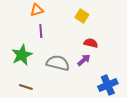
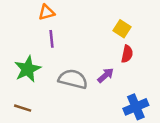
yellow square: (82, 16) -> (122, 29), moved
red semicircle: (91, 43) -> (127, 54), moved, turned 88
brown line: (26, 87) -> (23, 108), moved

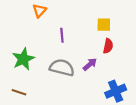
orange triangle: (46, 12) -> (39, 11), turned -32
yellow square: (122, 29) -> (104, 25), turned -32
purple line: (51, 39) -> (62, 35), moved

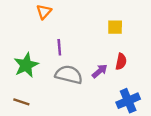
purple line: (62, 35) -> (59, 47), moved
red semicircle: (108, 46) -> (121, 62), moved

